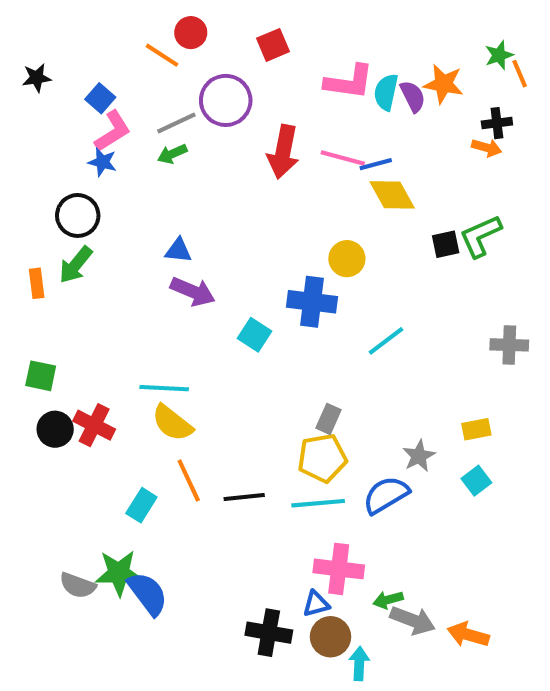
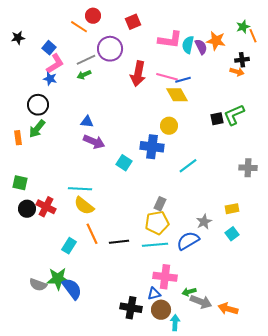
yellow diamond: (392, 195) -> (177, 95), moved

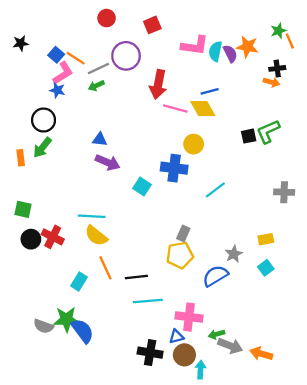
orange line: (79, 27) -> (76, 58), moved
pink line: (167, 77) -> (175, 109), moved
cyan line: (155, 245) -> (148, 301), moved

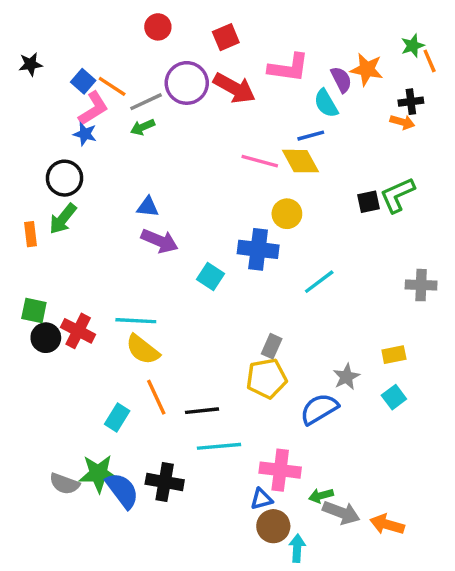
cyan semicircle: (215, 51) -> (326, 103), moved, turned -42
red arrow: (158, 85) -> (234, 88), moved, turned -72
red cross: (53, 237) -> (78, 331), moved
black circle: (31, 239) -> (46, 338), moved
black cross: (150, 353) -> (165, 482), moved

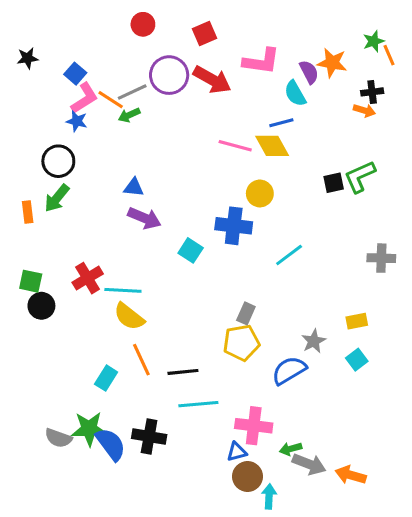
orange line: (112, 86) -> (111, 100), moved
red cross: (78, 331) -> (88, 278), moved, turned 32

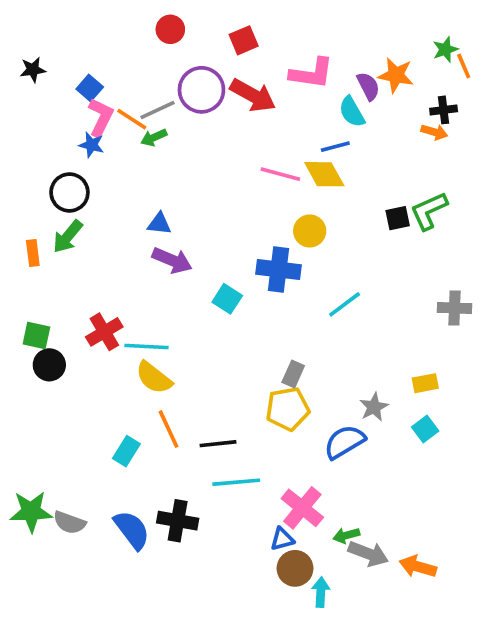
pink L-shape: (84, 98) -> (101, 117), turned -32
pink cross: (254, 426) -> (302, 508), turned 32
green star: (89, 429) -> (31, 512), moved

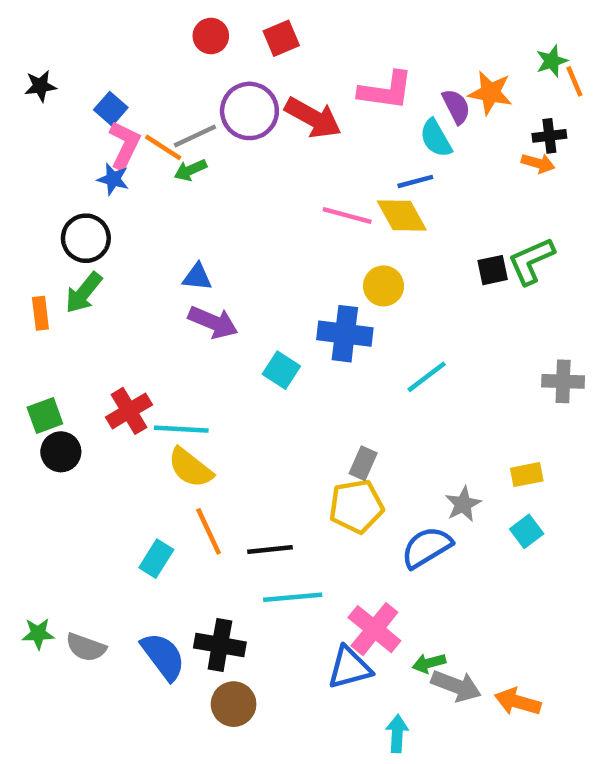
red square: (244, 40) -> (281, 38), moved
green square: (36, 336) -> (45, 415), turned -32
green star: (31, 512) -> (38, 634), size x0.6
blue triangle: (282, 539) -> (349, 668), size x1.5
brown circle: (295, 568) -> (234, 704), moved

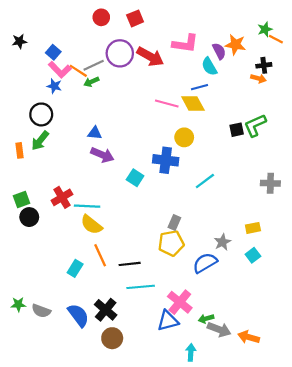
orange line: (574, 81) -> (276, 39), turned -40
pink L-shape: (124, 145) -> (60, 70), turned 110
black cross: (220, 645) -> (106, 310), turned 30

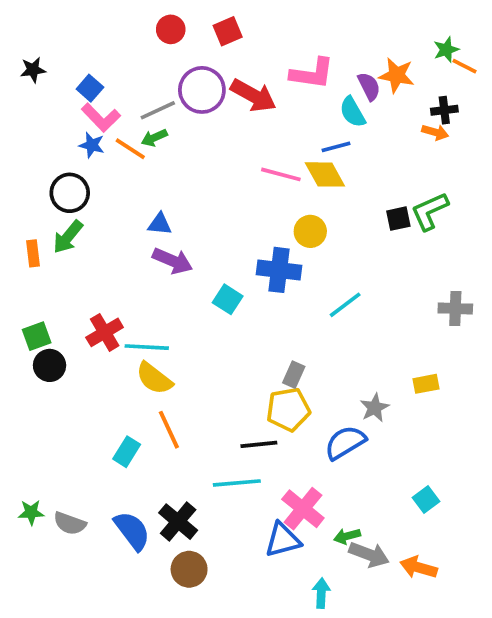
orange line: (78, 71) -> (130, 149), moved
cyan square: (253, 255) -> (426, 499), moved
black line: (130, 264) -> (259, 444), moved

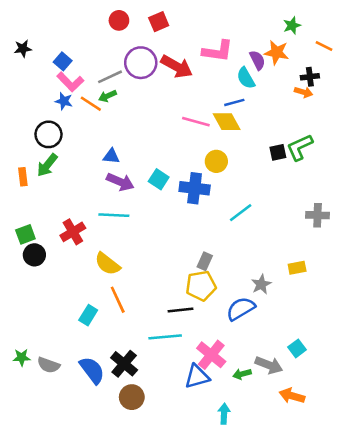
green star: (446, 50) -> (292, 26), moved
cyan square: (228, 299) -> (159, 179), moved
cyan line: (147, 347) -> (114, 215), moved
gray arrow: (369, 555) -> (269, 365), moved

